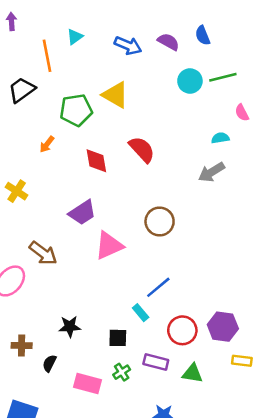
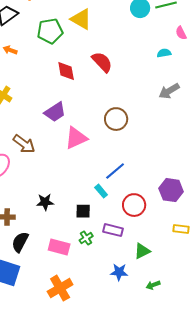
orange arrow: (47, 144) -> (10, 50), moved, turned 72
gray arrow: (211, 172) -> (169, 91), moved
purple hexagon: (223, 327) -> (171, 190), moved
black semicircle: (49, 363) -> (20, 242), moved, size x1.5
green triangle: (192, 373) -> (142, 251), moved, turned -36

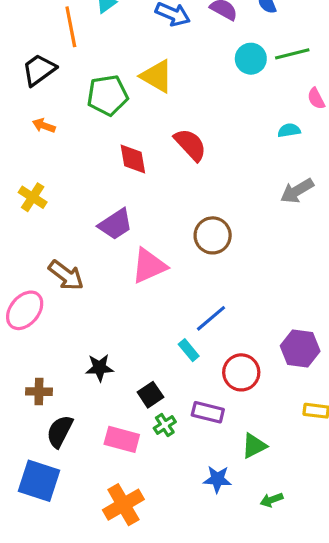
black square: (83, 211) -> (150, 395), moved, turned -35

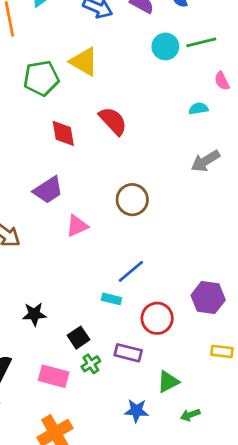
pink triangle: (149, 266) -> (77, 226), size x0.7
cyan rectangle: (189, 350) -> (112, 299), turned -36
green arrow: (272, 500) -> (190, 415), moved

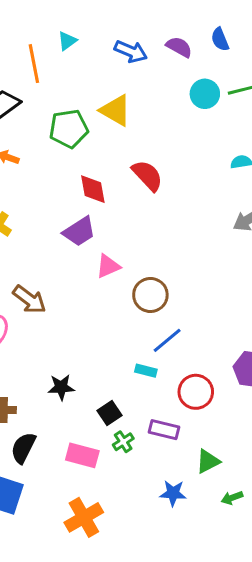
purple trapezoid: (48, 190) -> (79, 231), moved
brown circle: (132, 200) -> (150, 295), moved
pink triangle: (77, 226) -> (108, 266), moved

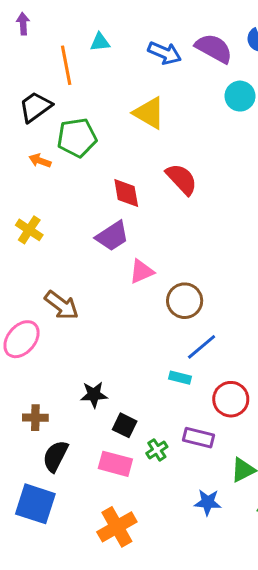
cyan triangle: (67, 41) -> (100, 42), turned 30
purple semicircle: (179, 47) -> (214, 48), size x1.4
green pentagon: (69, 129) -> (77, 138), moved
black square: (110, 413) -> (125, 425), moved, turned -30

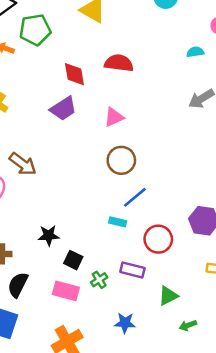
red semicircle: (182, 179) -> (119, 63), turned -40
pink triangle: (142, 271) -> (114, 117), moved
blue star: (208, 502) -> (125, 323), moved

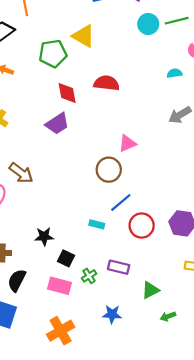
green pentagon: (35, 30) -> (53, 54), moved
pink triangle: (114, 117) -> (127, 143), moved
cyan rectangle: (118, 222) -> (97, 224), moved
red circle: (158, 239) -> (142, 226), moved

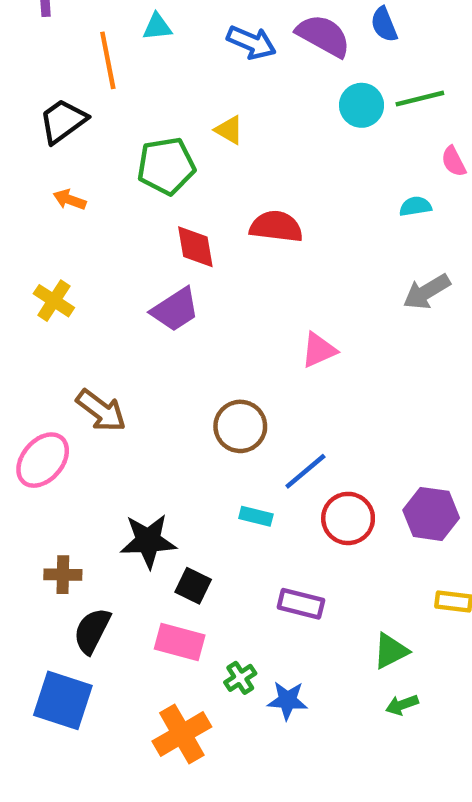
yellow triangle: (84, 36) -> (229, 130), size x0.6
brown circle: (109, 170) -> (240, 426), moved
black star: (44, 236) -> (148, 541), size x1.4
green cross: (89, 276) -> (240, 678), moved
green triangle: (150, 290) -> (391, 651), moved

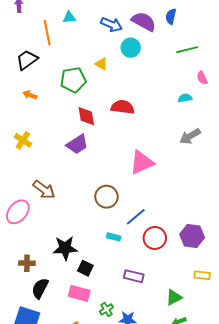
blue semicircle: (384, 24) -> (171, 16), turned 35
cyan circle: (362, 105) -> (131, 48), moved
pink triangle: (319, 350) -> (142, 162), size x1.5

